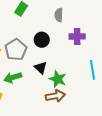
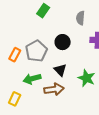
green star: (58, 79) -> (86, 78), moved
brown arrow: (55, 96) -> (54, 89), moved

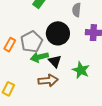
black circle: (63, 42) -> (58, 33), size x1.5
green arrow: (32, 79) -> (39, 57), moved

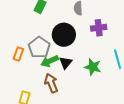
black triangle: (55, 61) -> (66, 63), turned 32
brown arrow: (48, 80) -> (51, 83), moved, turned -96

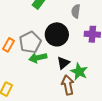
black triangle: (66, 63) -> (63, 63), moved
brown arrow: (51, 83) -> (68, 85), moved

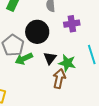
brown arrow: (68, 85) -> (59, 79), turned 36

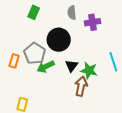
purple cross: (72, 24) -> (93, 22), moved

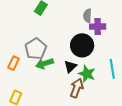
gray semicircle: (72, 13) -> (87, 16), moved
black circle: (59, 40) -> (82, 45), moved
orange rectangle: (14, 61) -> (13, 63), moved

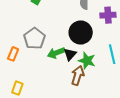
purple cross: (98, 27) -> (108, 15), moved
green arrow: (45, 64) -> (56, 53), moved

